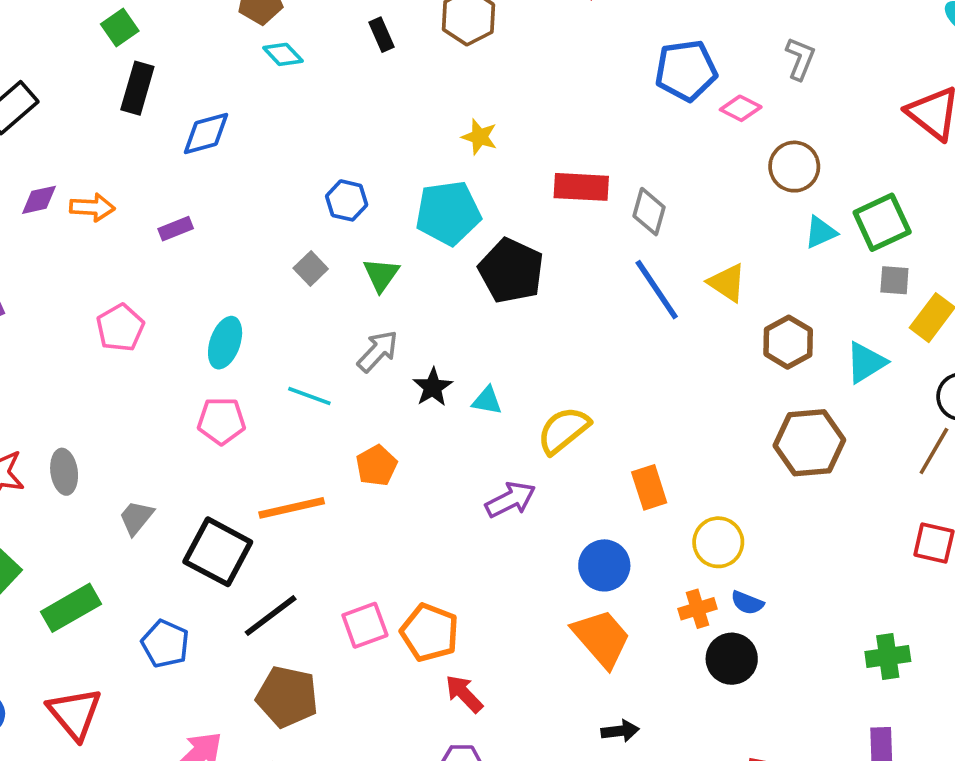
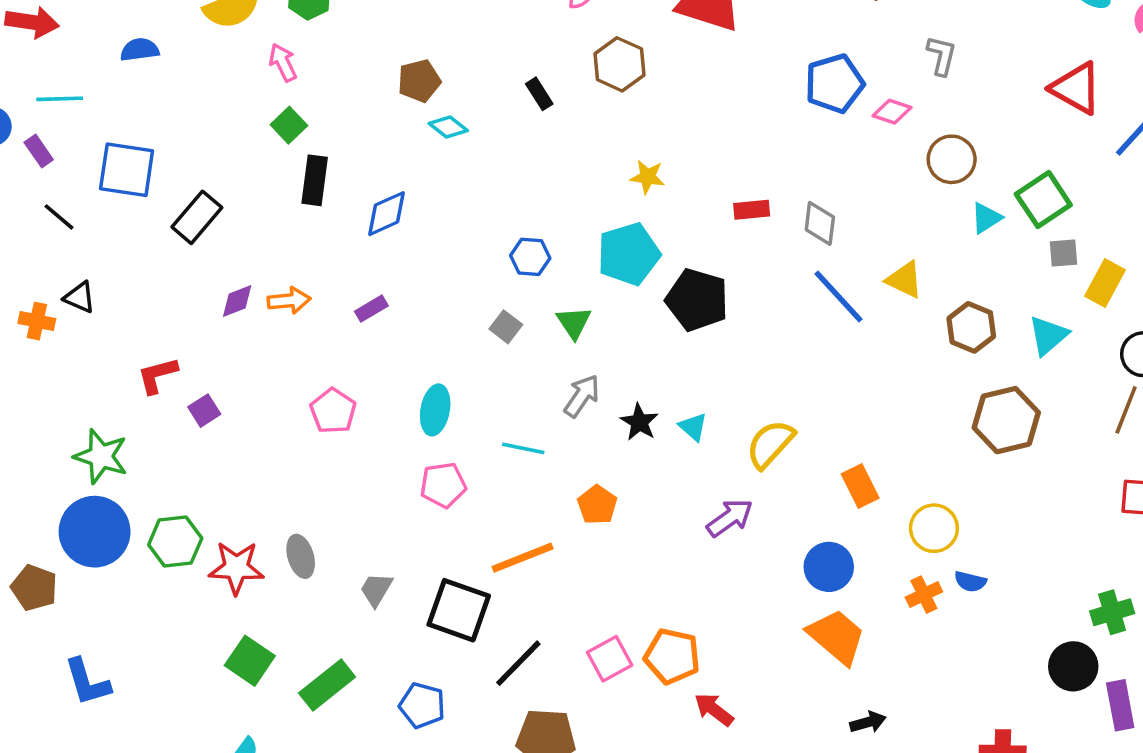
red rectangle: (581, 187) -> (752, 210), size x0.7
cyan triangle: (487, 401) -> (693, 427), turned 40
black circle: (732, 659) -> (1073, 666), moved

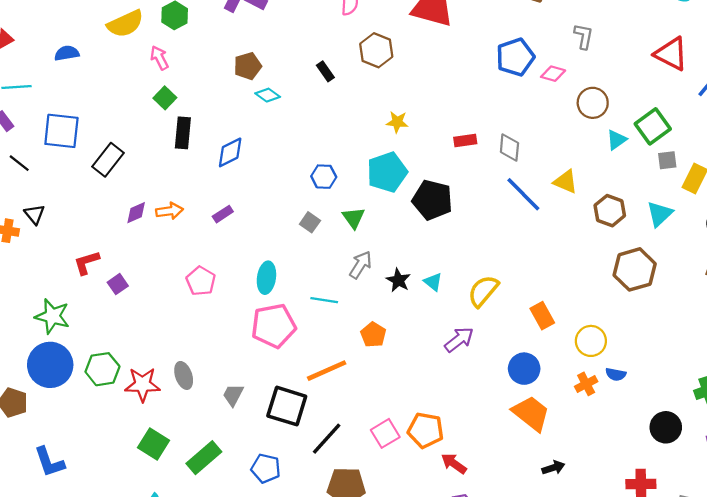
black triangle: (80, 297) -> (34, 214), turned 30
pink pentagon: (443, 485) -> (274, 326), size x1.5
black circle: (1073, 666) -> (666, 427), moved

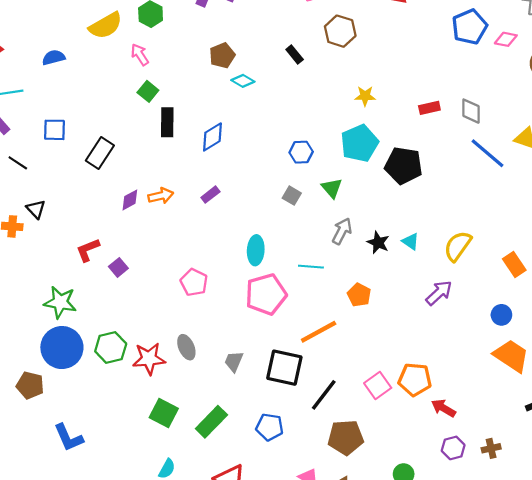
blue square: (61, 131) -> (55, 130), size x0.7
pink pentagon: (201, 281) -> (194, 282), moved
blue circle: (524, 369) -> (501, 315), size x0.7

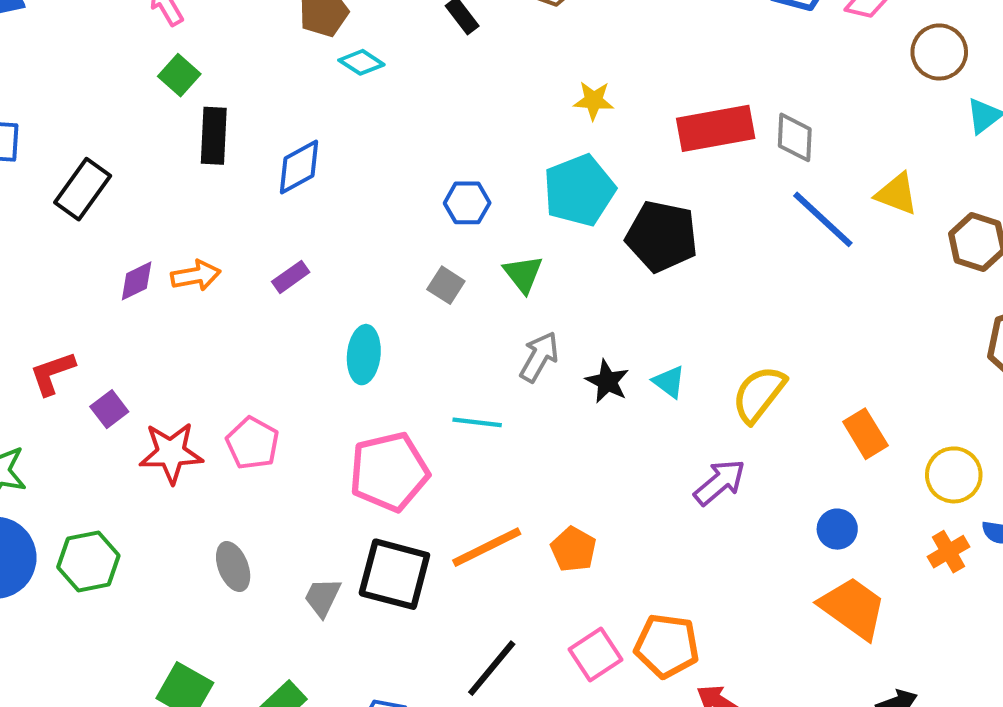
red rectangle: (429, 108) -> (716, 128), size x1.8
cyan ellipse: (256, 250) -> (364, 355), moved
orange pentagon: (359, 295) -> (573, 549), moved
red star: (149, 359) -> (171, 453), moved
black square: (284, 368) -> (394, 574), moved

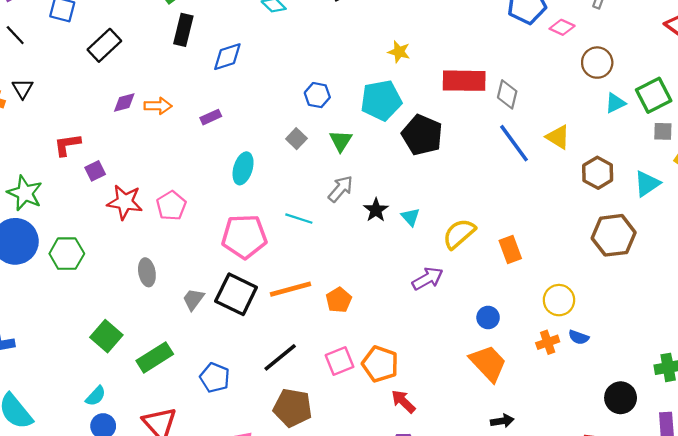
orange rectangle: (865, 434) -> (510, 249), moved

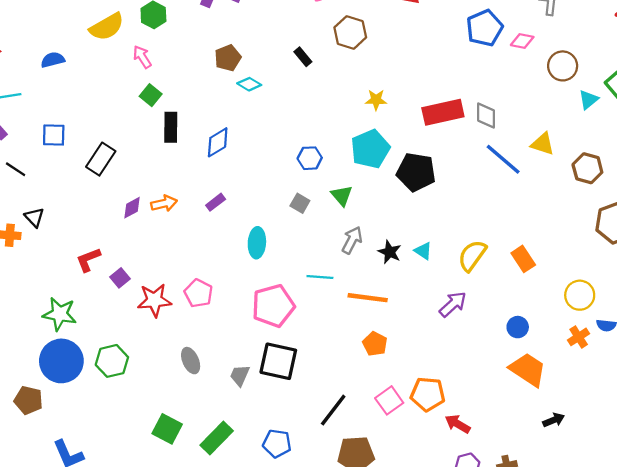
orange line: (291, 289) -> (368, 298), moved, turned 36

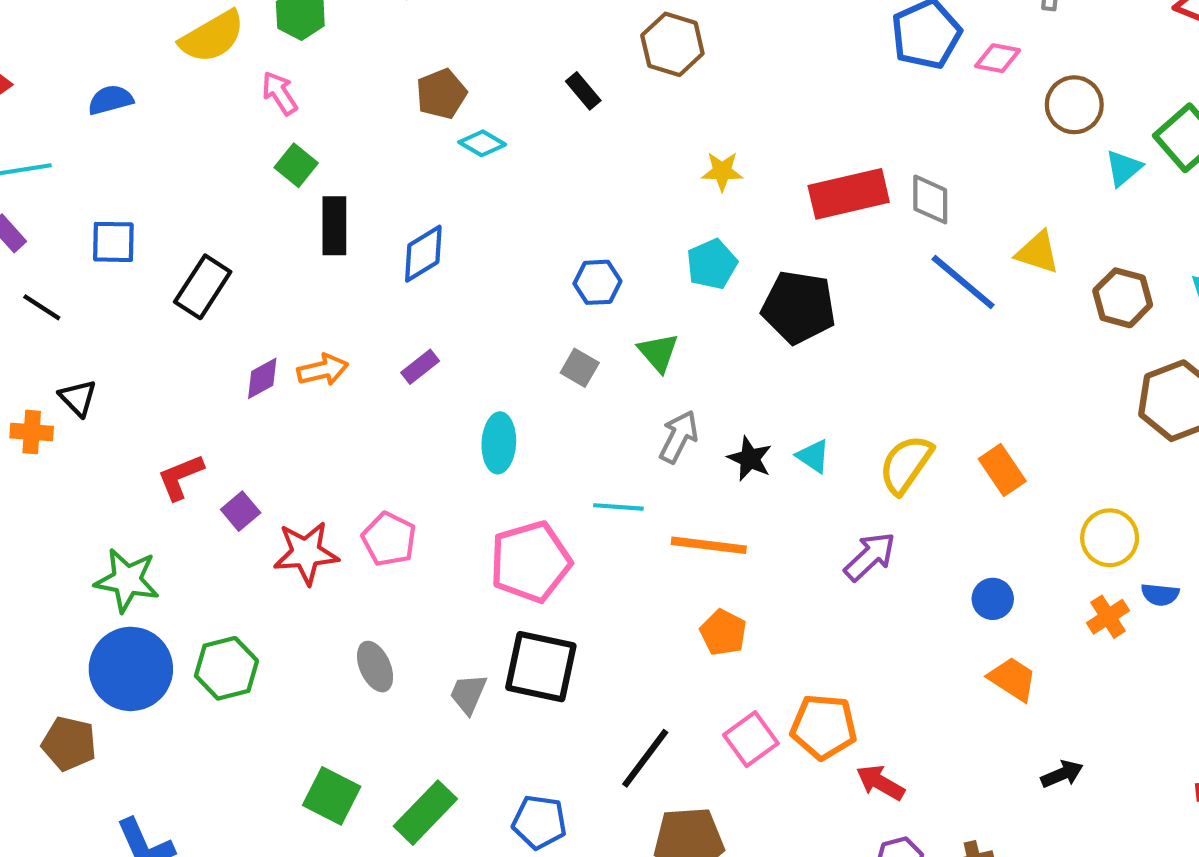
cyan pentagon: (370, 149) -> (712, 264), size x0.7
orange trapezoid: (528, 370) -> (1013, 679), size x0.7

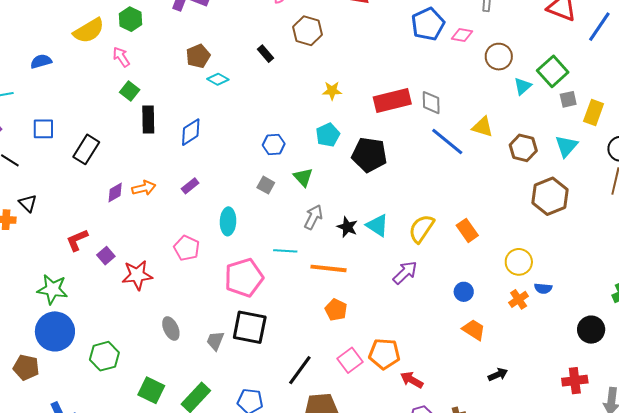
cyan triangle: (813, 456) -> (377, 225), size x1.4
pink pentagon: (389, 539) -> (187, 248), moved
green hexagon: (226, 668) -> (104, 356), moved

